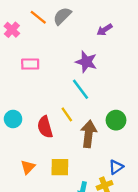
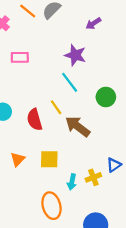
green circle: (116, 120) -> (106, 97), moved
brown arrow: (89, 134) -> (78, 126), turned -60
blue triangle: (116, 167) -> (114, 165), moved

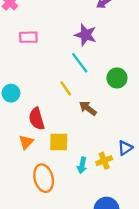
red semicircle: (35, 120) -> (37, 119), moved
brown arrow: (78, 126) -> (88, 108), size x0.7
orange ellipse: (52, 206) -> (44, 178), moved

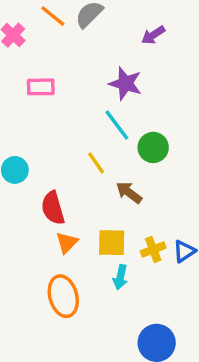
green circle: (117, 78) -> (153, 147), moved
orange triangle: (26, 142) -> (67, 243), moved
yellow square: (59, 142) -> (112, 243), moved
yellow cross: (104, 161) -> (153, 249), moved

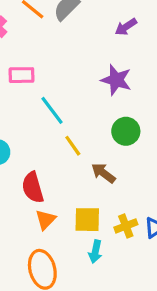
purple star: (126, 83) -> (116, 80), moved
cyan line: (117, 125) -> (52, 110), moved

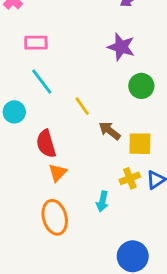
cyan line: (52, 110) -> (42, 82), moved
green circle: (126, 131) -> (141, 86), moved
yellow square: (87, 220) -> (140, 144), moved

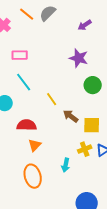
red semicircle: (46, 144) -> (27, 125), turned 108

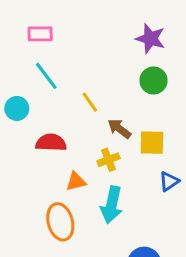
purple star: (79, 58) -> (150, 39), moved
orange triangle: (35, 145) -> (76, 181), moved, turned 32
yellow cross: (85, 149) -> (108, 160), moved
cyan arrow: (66, 165) -> (112, 205), size x1.6

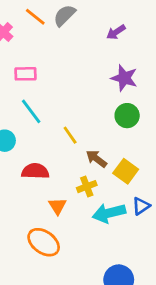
yellow square: (152, 143) -> (126, 171), turned 35
orange triangle: (76, 181) -> (58, 206), turned -48
cyan arrow: (112, 205) -> (109, 213), moved, turned 64
orange ellipse: (60, 222) -> (44, 242), turned -40

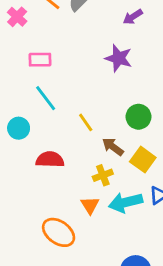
purple star: (124, 78) -> (119, 58), moved
green circle: (127, 116) -> (138, 117), moved
orange triangle: (58, 206) -> (90, 205), moved

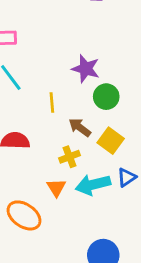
purple star: (119, 58) -> (86, 69), moved
yellow line: (86, 122) -> (52, 102), turned 30

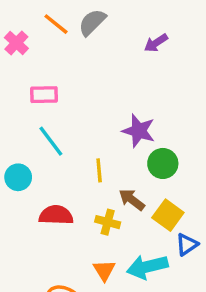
yellow cross: (70, 157) -> (108, 222), moved, turned 36
blue triangle: (127, 177) -> (187, 244), moved

